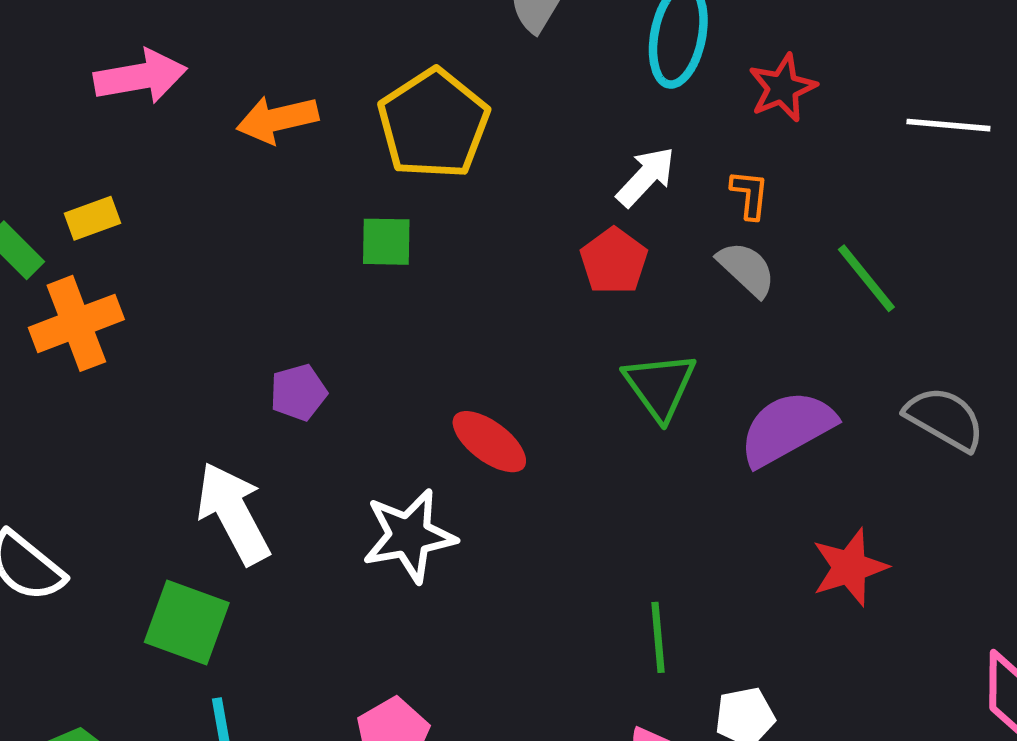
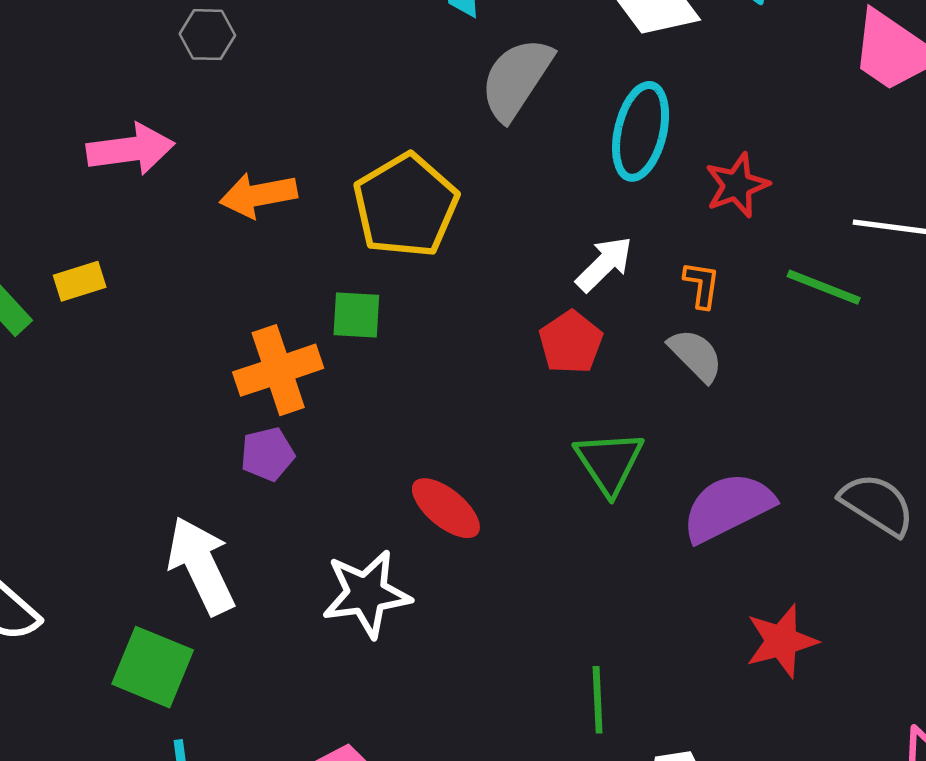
green line: (866, 278) -> (824, 287), moved, turned -32
orange cross: (76, 323) -> (278, 370), moved

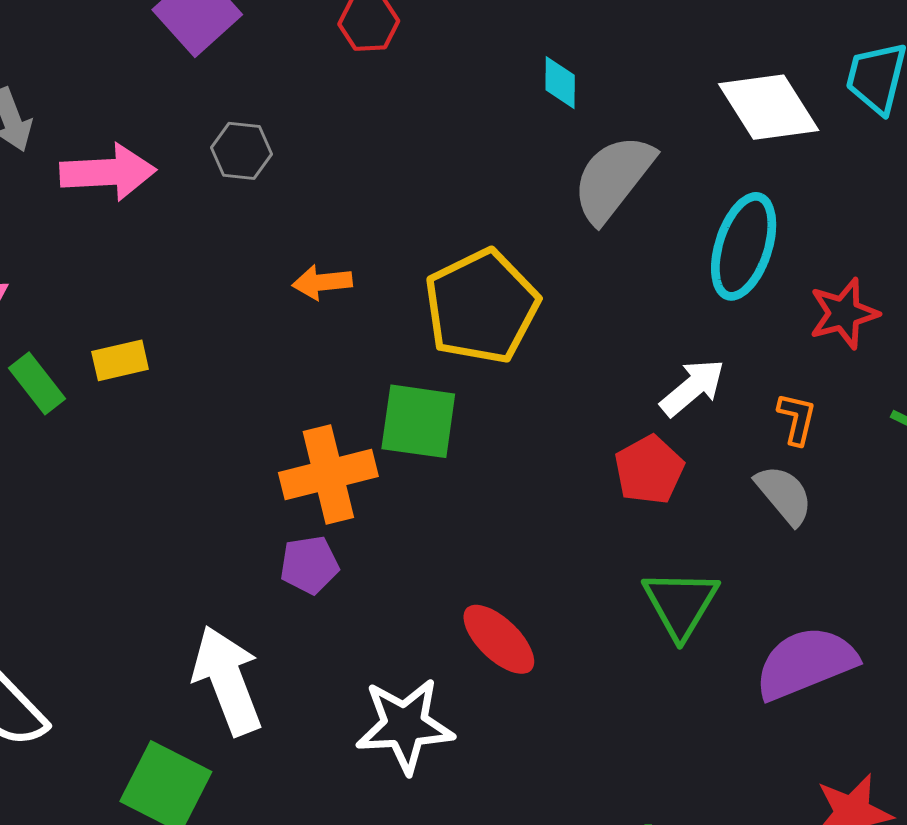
gray hexagon: (207, 35) -> (242, 151), moved
pink arrow: (131, 149) -> (108, 172), moved
orange arrow: (258, 195) -> (322, 282), size x0.7
green square: (356, 315) -> (418, 421), size x1.4

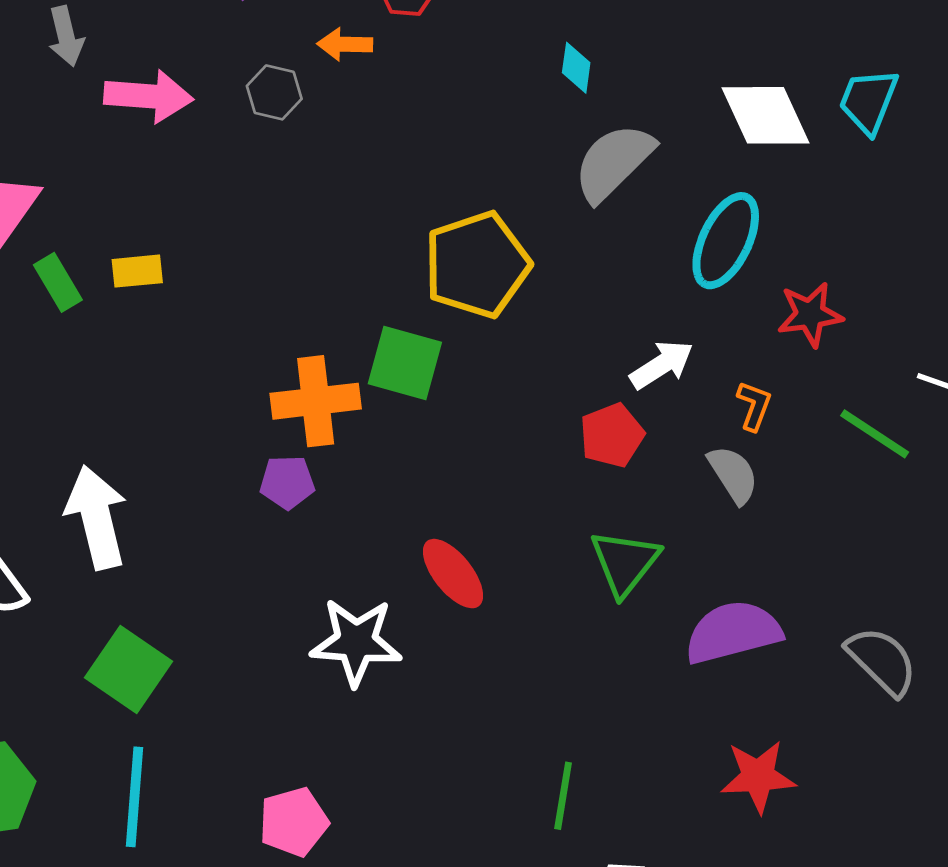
orange arrow: (322, 282) -> (345, 44), moved
white arrow: (227, 680) -> (96, 517), moved

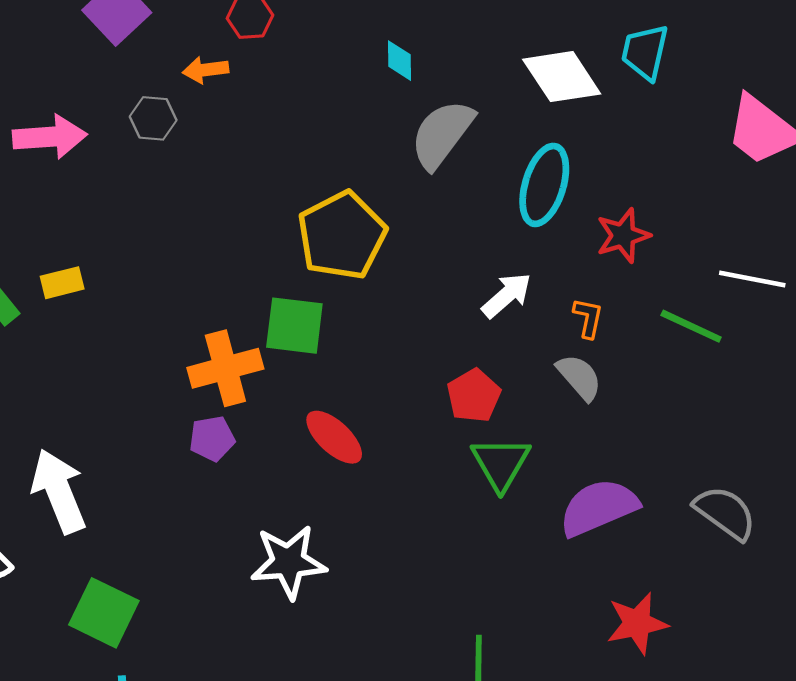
red pentagon: (612, 435) -> (474, 396), moved
red ellipse: (453, 574) -> (334, 437), moved

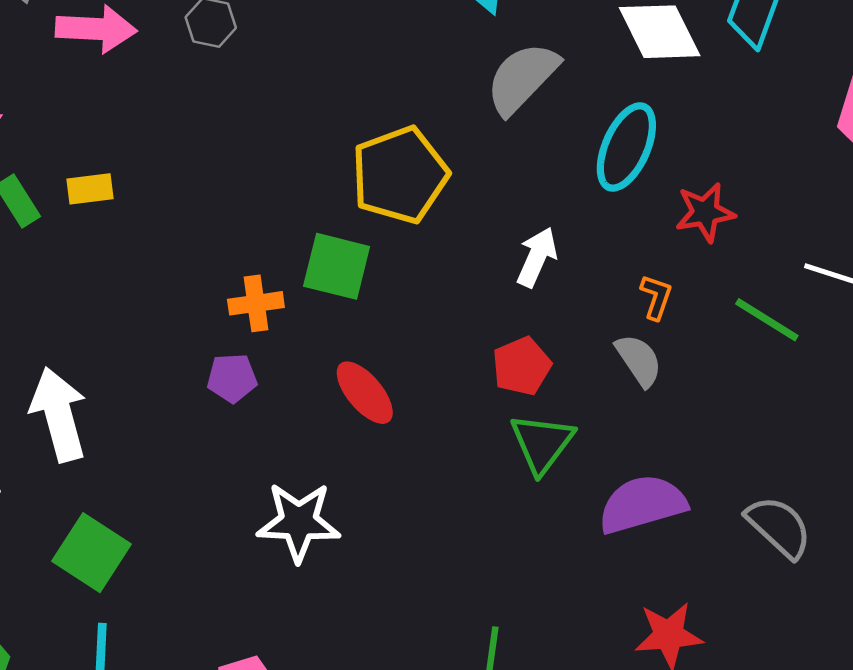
white arrow: (507, 295) -> (537, 257), moved, turned -32
orange cross: (225, 368) -> (256, 303), size x0.7

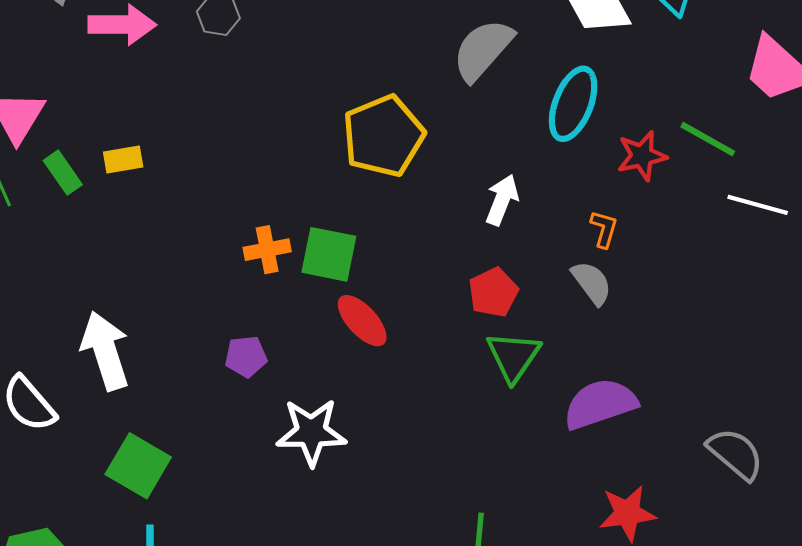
green square: (337, 266) -> (329, 254), moved
green line: (767, 320) -> (708, 139), moved
purple pentagon: (232, 378) -> (246, 357), moved
gray semicircle: (779, 527) -> (736, 454), moved

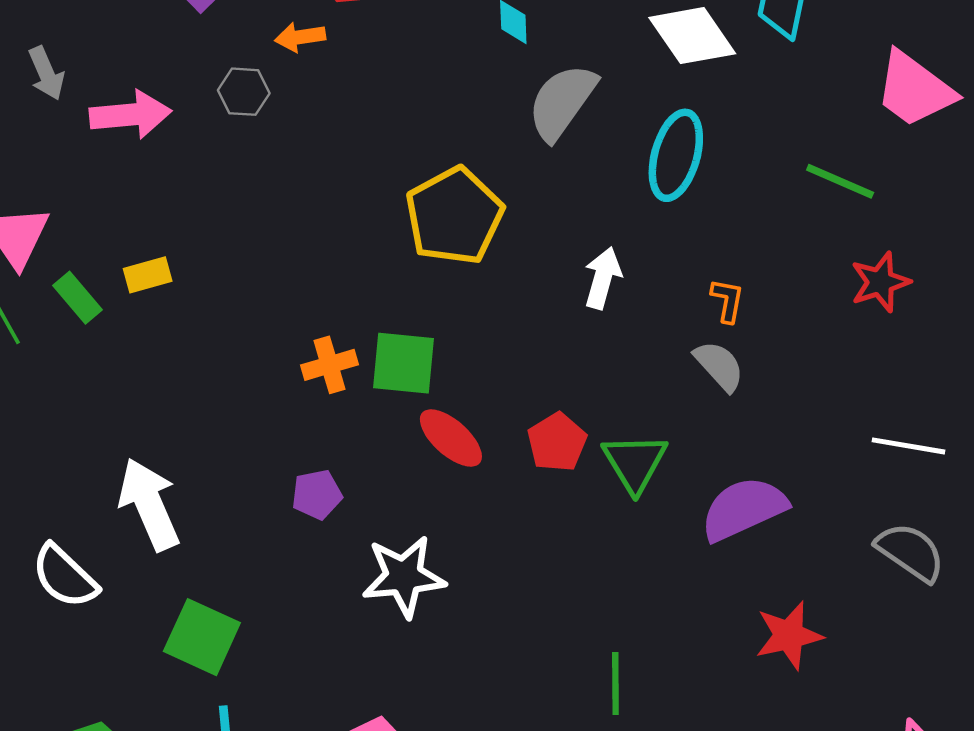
red star: (642, 156) -> (880, 282), moved
white line: (758, 205) -> (908, 446), moved
red pentagon: (493, 292) -> (557, 442), moved

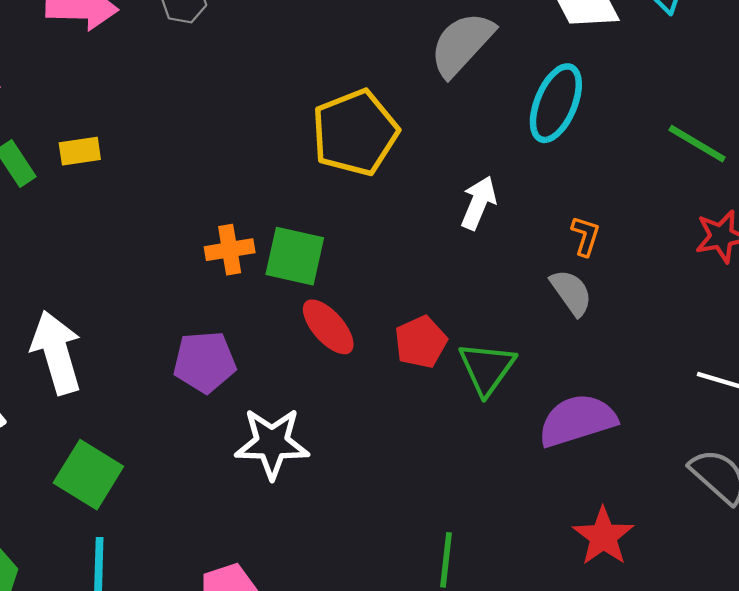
purple pentagon: (317, 494) -> (205, 362), size x1.4
red star: (789, 635) -> (603, 536), turned -30

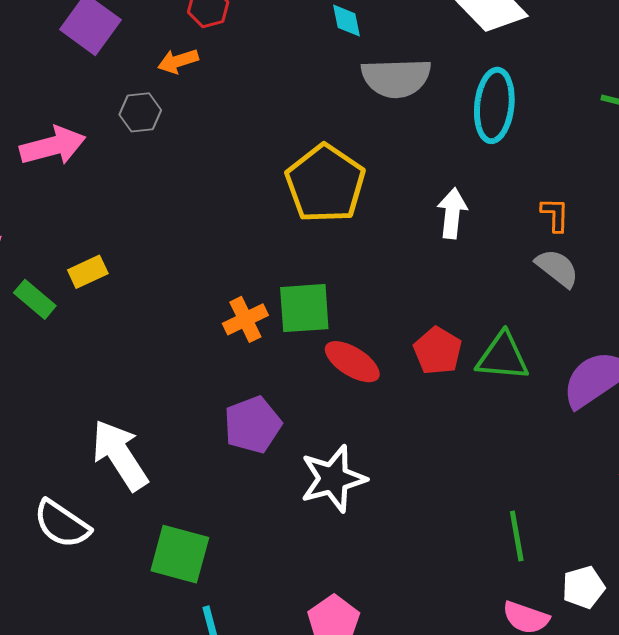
gray semicircle: (462, 44) -> (396, 78), turned -118
green triangle: (487, 368) -> (503, 357), turned -44

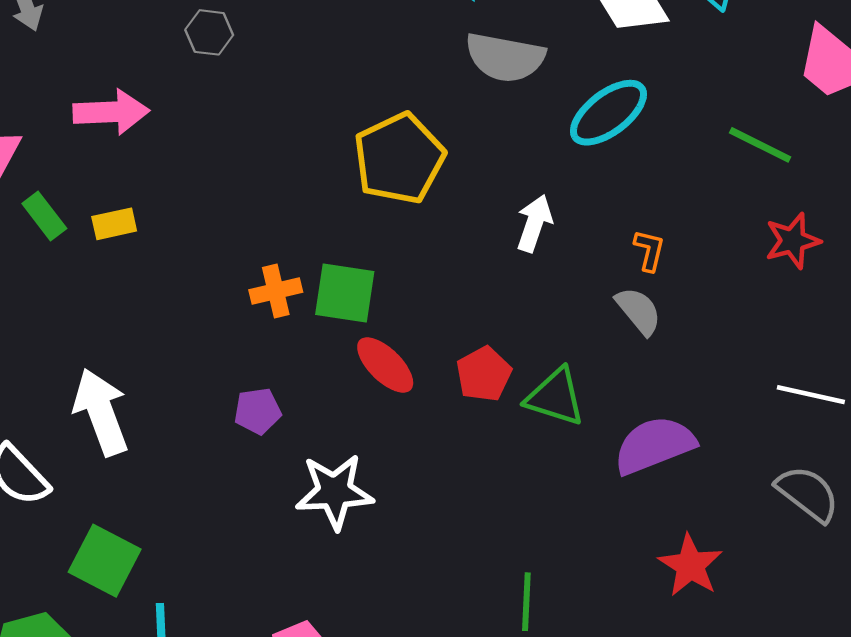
cyan ellipse: (494, 105) -> (608, 113), turned 34
pink arrow: (53, 146) -> (111, 112), moved
yellow rectangle: (88, 272) -> (114, 224), moved
purple pentagon: (253, 425) -> (258, 411), size x0.7
green square: (180, 554) -> (105, 561), moved

